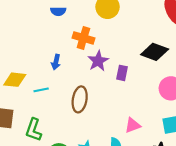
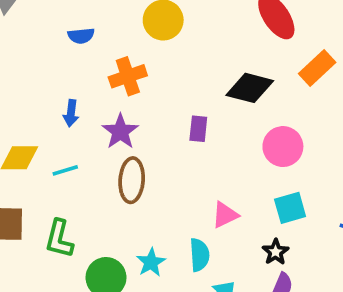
orange cross: (83, 38) -> (128, 76), turned -30
purple star: (98, 61) -> (120, 132), moved
blue arrow: (56, 62) -> (71, 113), moved

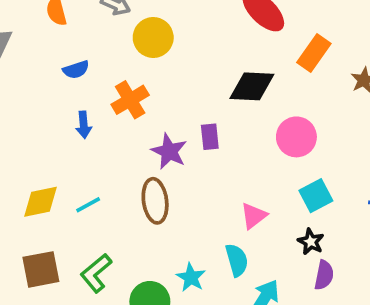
blue arrow: (71, 113) -> (84, 125), moved
purple star: (120, 132) -> (169, 151), moved
green L-shape: (59, 239) -> (96, 273), turned 48

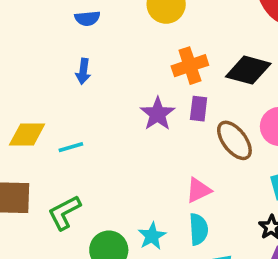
orange cross: (130, 100) -> (190, 66), moved
brown ellipse: (155, 201) -> (234, 140), moved, turned -42
pink triangle: (254, 216) -> (198, 190), moved

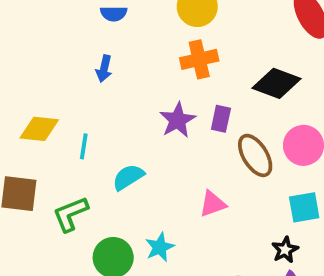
orange cross: (190, 66) -> (199, 59), moved
cyan line: (71, 147) -> (84, 146), turned -70
cyan semicircle: (198, 229) -> (128, 177), moved, turned -124

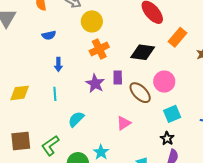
blue arrow: (104, 69) -> (58, 64), moved
yellow diamond: (39, 129) -> (20, 93), moved
cyan line: (84, 146) -> (55, 94), moved

